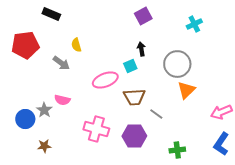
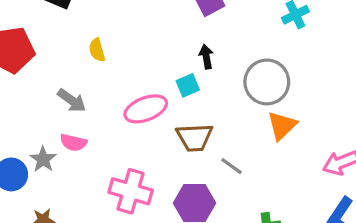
gray arrow: (61, 63) -> (72, 100), moved

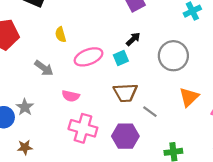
black arrow: (206, 57) -> (133, 39), turned 56
pink ellipse: (146, 109) -> (89, 57), moved
orange triangle: (282, 126) -> (189, 97), moved
pink semicircle: (73, 142) -> (71, 96), moved

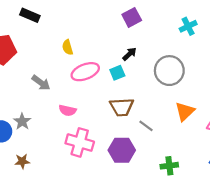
yellow semicircle: (61, 35) -> (68, 47), moved

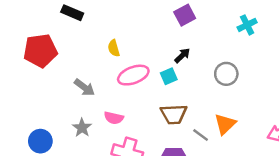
gray circle: (169, 71) -> (226, 74), size x0.7
orange triangle: (185, 111) -> (225, 124), moved
gray star: (22, 121) -> (82, 128), moved

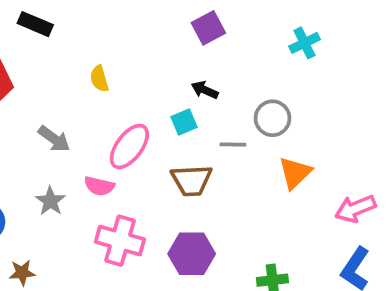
black arrow: (182, 56) -> (205, 90), turned -112
pink ellipse: (133, 75) -> (129, 146), moved, turned -32
orange triangle: (225, 124) -> (295, 173), moved
gray line: (201, 135) -> (233, 145), moved, turned -35

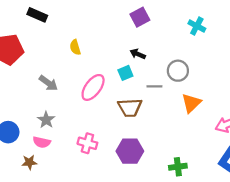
cyan cross: (305, 43) -> (197, 26), turned -36
pink semicircle: (99, 186) -> (42, 142), moved
pink cross: (120, 241) -> (87, 143), size x0.7

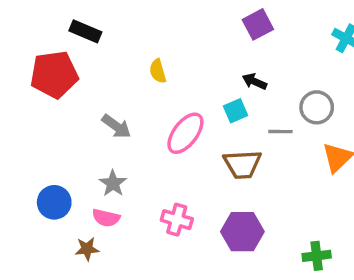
black rectangle: (37, 15) -> (85, 31), moved

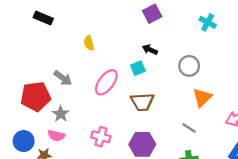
red pentagon: (54, 75) -> (36, 96), moved
gray line: (280, 132) -> (189, 128), moved, turned 32
blue circle: (54, 202) -> (24, 141), moved

